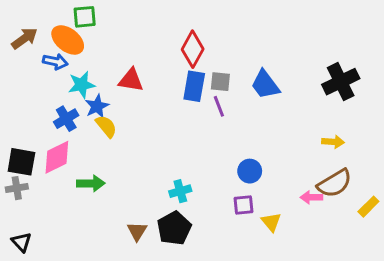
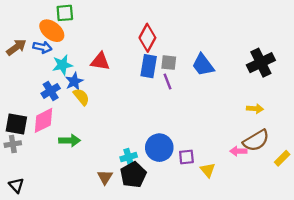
brown arrow: (24, 38) -> (16, 47), moved
blue circle: (250, 171) -> (159, 148), moved, size x1.5
cyan cross: (180, 191) -> (129, 157), moved

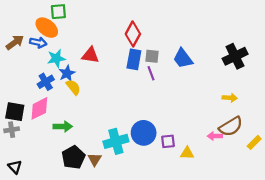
cyan cross: (129, 157) -> (116, 141), size x1.6
yellow triangle: (208, 170) -> (187, 153), turned -48
black pentagon: (133, 175) -> (73, 157), moved

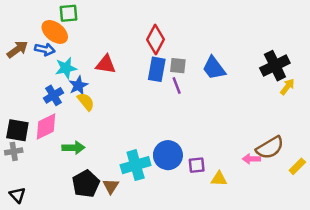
yellow arrow: (230, 98) -> (287, 87), moved, turned -56

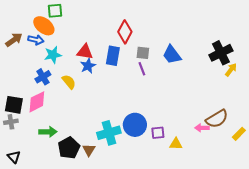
blue rectangle: (157, 69) -> (113, 56), moved
blue star: (78, 85) -> (88, 66), moved
green arrow: (73, 148) -> (48, 132), moved

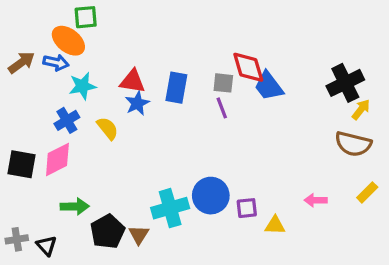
red diamond: (125, 32) -> (248, 67), moved, turned -45
brown semicircle: (217, 119) -> (353, 144), moved, turned 45
gray cross: (11, 122) -> (17, 239), moved
yellow rectangle: (239, 134) -> (367, 192), moved
black triangle: (14, 157) -> (47, 246), moved

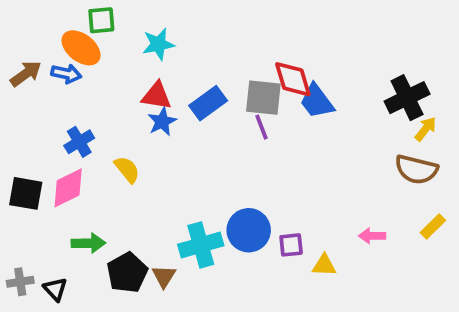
gray square: (223, 83) -> (263, 98), size x1.5
cyan star: (82, 86) -> (158, 44), moved
blue rectangle: (176, 88) -> (208, 103), turned 44
yellow semicircle: (108, 128) -> (127, 169), moved

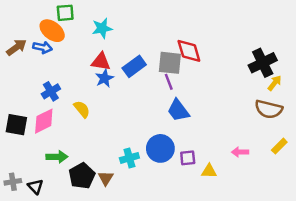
blue trapezoid: (317, 101) -> (178, 110), moved
cyan cross: (201, 245) -> (129, 158), size x0.7

